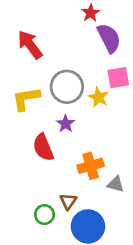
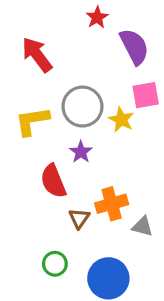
red star: (91, 13) -> (97, 17), moved
brown triangle: (68, 201) -> (79, 218), moved

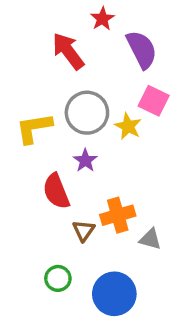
red arrow: (37, 55) -> (68, 51), moved
pink square: (146, 95) -> (154, 101), turned 36

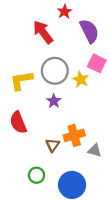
red semicircle: (56, 191) -> (18, 122), moved

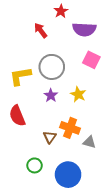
purple semicircle: (89, 31) -> (84, 29), turned 120
red arrow: (43, 32) -> (41, 30), size x0.7
yellow star: (81, 79) -> (78, 94), moved
orange cross: (74, 135) -> (70, 128), turned 36

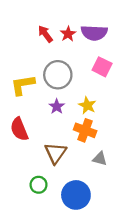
red star: (61, 11) -> (68, 34), moved
orange cross: (70, 128) -> (85, 130), moved
brown triangle: (50, 137) -> (56, 153), size x1.5

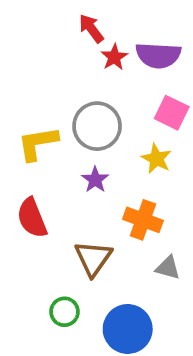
red arrow: (45, 34) -> (91, 28), moved
yellow star: (87, 105) -> (156, 159), moved

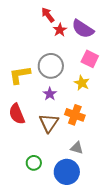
purple semicircle: (158, 55) -> (83, 29), turned 30
brown triangle: (93, 258) -> (49, 123), moved
gray triangle: (168, 268) -> (77, 148), moved

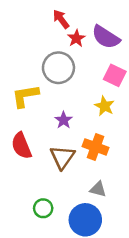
gray circle: (51, 66) -> (58, 68), moved

